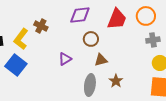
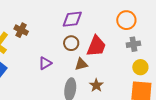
purple diamond: (80, 15) -> (72, 19), moved
red trapezoid: (117, 19) -> (96, 46), moved

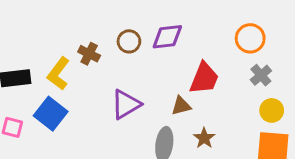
brown circle: (71, 43) -> (129, 41), moved
gray cross: (133, 44) -> (261, 75), turned -32
purple triangle: (45, 63) -> (126, 104), size x1.5

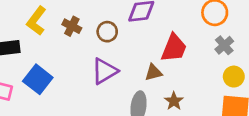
brown circle: (129, 41) -> (107, 32), moved
yellow L-shape: (58, 74) -> (36, 21), moved

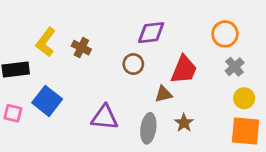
brown circle: (107, 32) -> (133, 64), moved
purple triangle: (104, 71) -> (105, 117), moved, turned 36

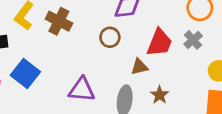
brown cross: (81, 48) -> (59, 21), size x1.4
gray cross: (235, 67) -> (193, 40), moved

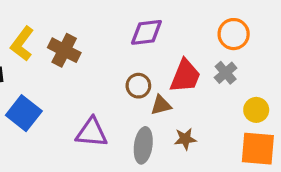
brown circle: (110, 37) -> (138, 86), moved
brown star: (160, 95) -> (185, 139), turned 30

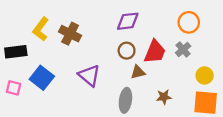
brown circle: (138, 86) -> (127, 51), moved
purple triangle: (92, 132) -> (89, 75), moved, turned 35
brown star: (185, 139) -> (164, 97), moved

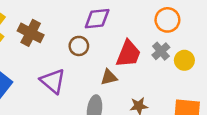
brown circle: (127, 51) -> (79, 46), moved
yellow circle: (205, 75) -> (184, 60), moved

